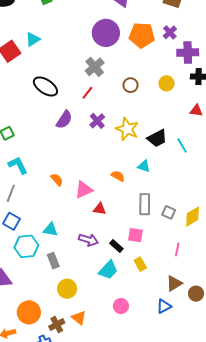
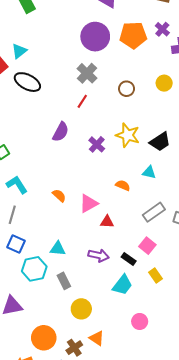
black ellipse: (45, 86) -> (27, 82), moved
purple cross: (97, 121) -> (97, 144), moved
gray rectangle: (145, 204) -> (154, 212), turned 60
pink square: (135, 235) -> (147, 246), turned 35

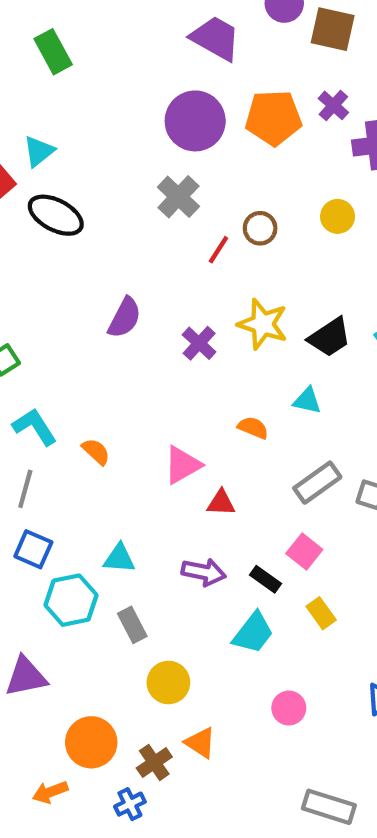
red line: (82, 101) -> (218, 250), moved
orange semicircle: (59, 196) -> (96, 451), moved

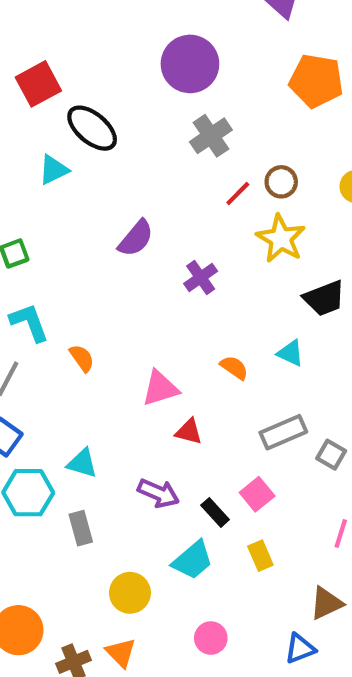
purple circle: (195, 121) -> (190, 64), moved
cyan triangle: (39, 151) -> (54, 170), moved
yellow star: (263, 324) -> (281, 239), moved
yellow circle: (168, 682) -> (130, 593), moved

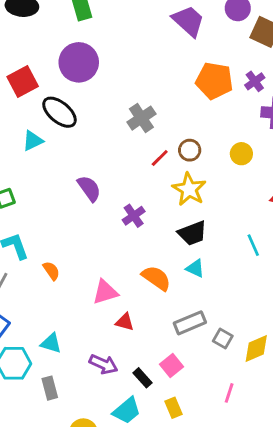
purple circle: (190, 64) -> (79, 62), moved
purple semicircle: (136, 238) -> (89, 188), turned -76
black trapezoid: (324, 298) -> (192, 233), moved
orange semicircle: (234, 368) -> (156, 278), size x1.5

